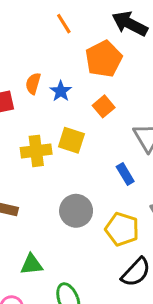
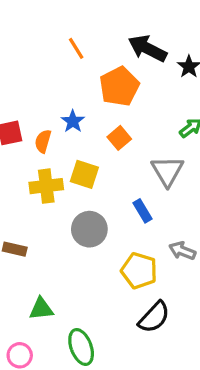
orange semicircle: (33, 83) -> (43, 141), moved
gray circle: (76, 211) -> (89, 229), moved

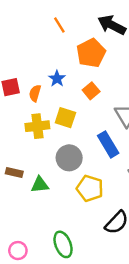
blue rectangle: (142, 211) -> (108, 144), size x1.5
yellow pentagon: (139, 271) -> (90, 188), moved
green triangle: (41, 309) -> (40, 185), moved

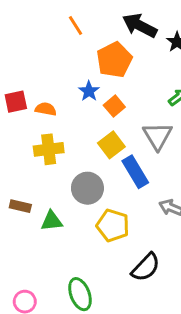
blue star: (57, 79) -> (89, 91), moved
orange semicircle: (35, 93) -> (46, 109), turned 84
yellow square: (65, 118) -> (111, 145), moved, turned 35

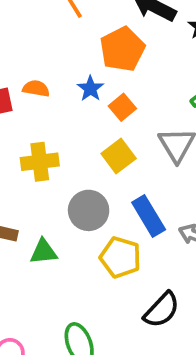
orange semicircle: (46, 109) -> (36, 89), moved
blue rectangle: (135, 172) -> (149, 216), moved

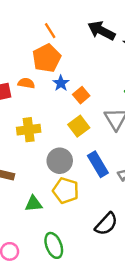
orange pentagon: (122, 49) -> (47, 58), moved
green triangle: (44, 252) -> (33, 204), moved
yellow pentagon: (120, 257) -> (66, 191), moved

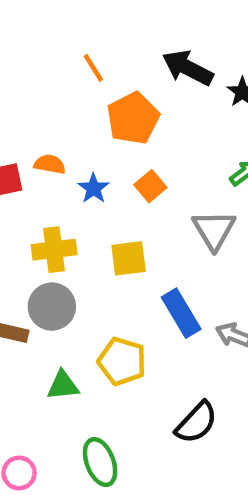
orange pentagon: (47, 58) -> (133, 118), moved
blue star: (61, 83) -> (93, 188), moved
yellow square: (79, 126) -> (129, 258), moved, turned 30
gray circle: (60, 161) -> (52, 307), moved

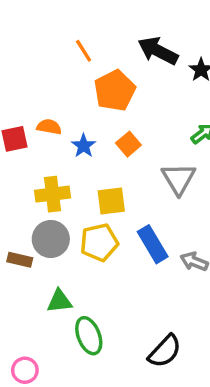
yellow pentagon: (122, 361) -> (99, 242), moved, turned -30
black semicircle: (196, 423) -> (165, 351), moved
green ellipse: (100, 462) -> (89, 336), moved

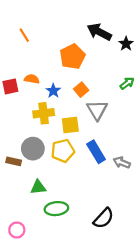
orange line: (84, 51) -> (24, 35), moved
gray triangle: (179, 179) -> (97, 110), moved
yellow cross: (53, 194) -> (44, 113), moved
green ellipse: (89, 336) -> (56, 209), turned -75

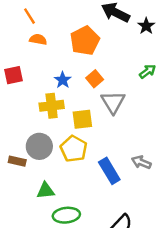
orange semicircle: (32, 79) -> (38, 39), moved
yellow pentagon: (63, 151) -> (74, 149), turned -30
blue rectangle: (96, 152) -> (109, 171), moved

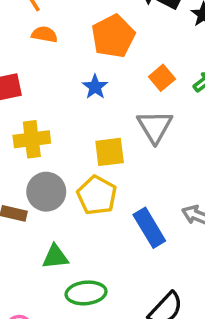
orange square: (95, 79) -> (162, 78), moved
blue star: (63, 80) -> (95, 87), moved
yellow cross: (52, 106) -> (32, 139), moved

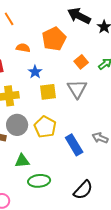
orange semicircle: (44, 34) -> (23, 48), moved
blue star: (95, 87) -> (35, 72), moved
yellow square: (110, 152) -> (48, 92), moved

